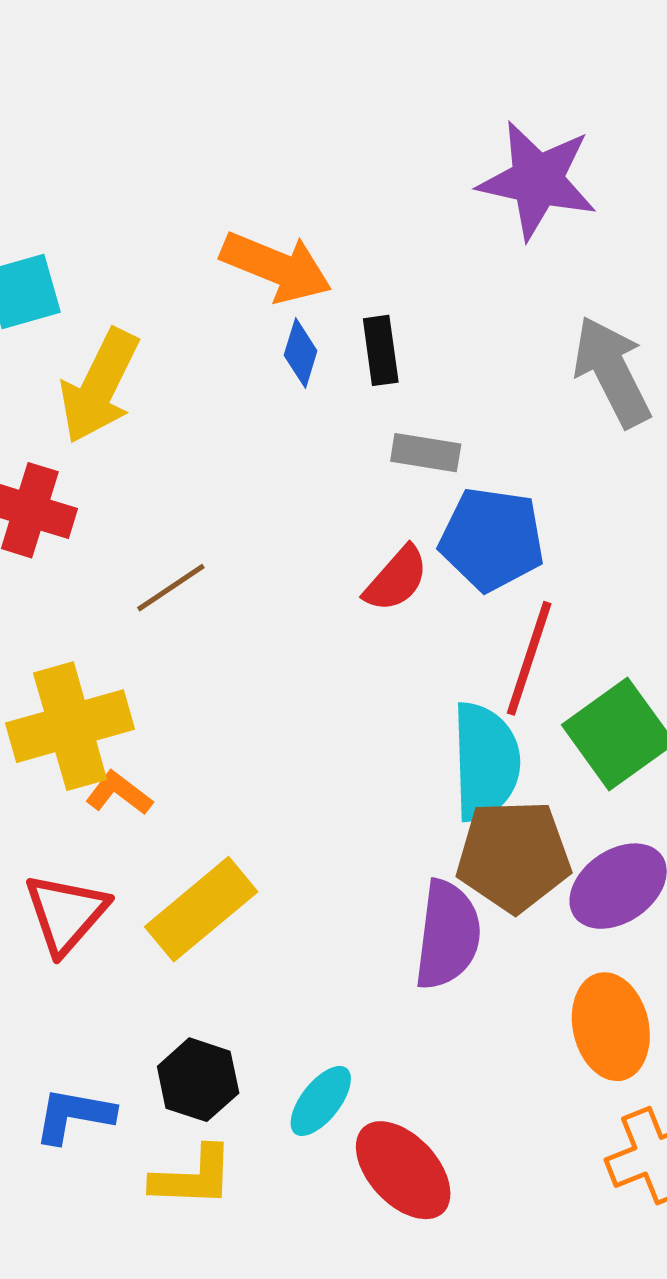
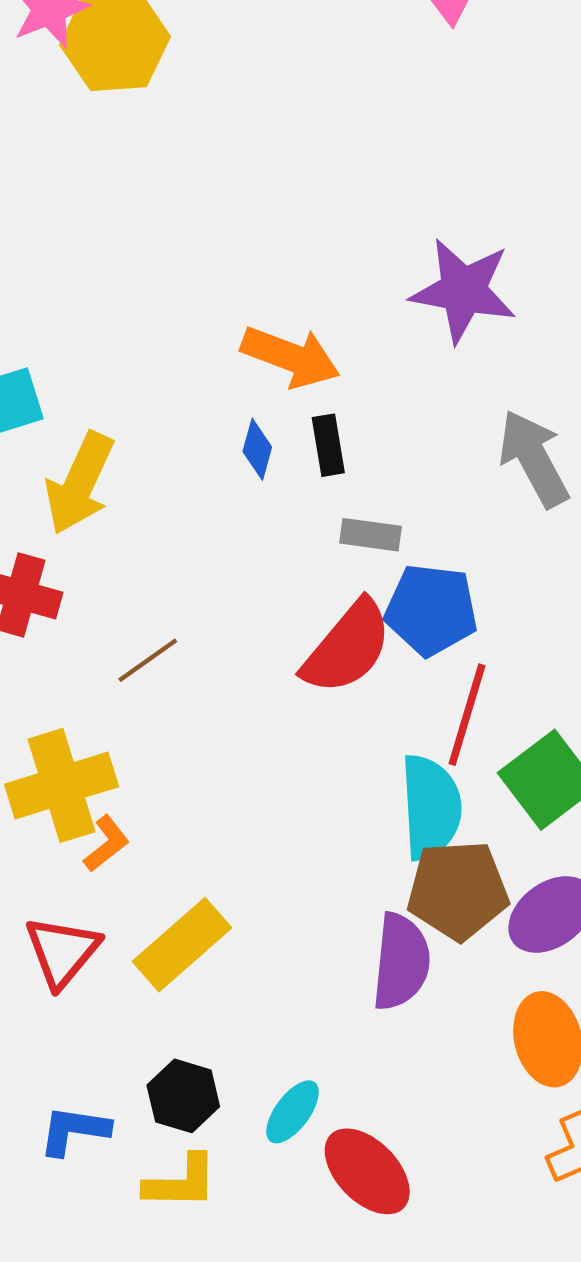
orange arrow: (276, 267) -> (291, 357), moved
red semicircle: (396, 579) -> (347, 647), size x1.6
orange L-shape: (119, 793) -> (106, 844), turned 106

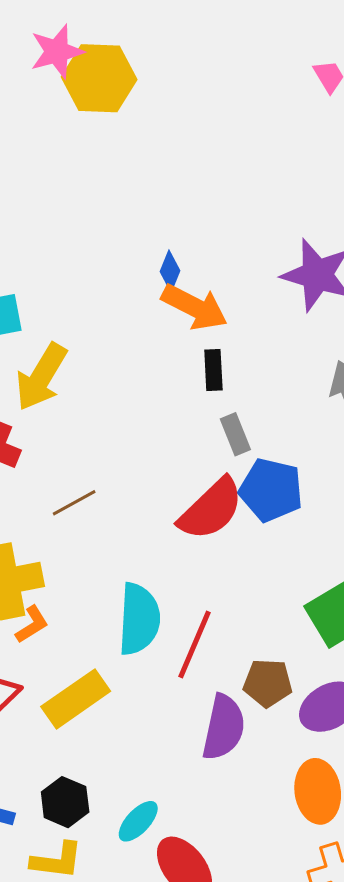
blue diamond: (257, 449) -> (170, 271), moved
gray rectangle: (371, 535) -> (235, 434), turned 54
red line: (467, 715) -> (195, 644), moved
cyan semicircle: (431, 807) -> (139, 619), moved
brown pentagon: (458, 890) -> (268, 683), size x0.7

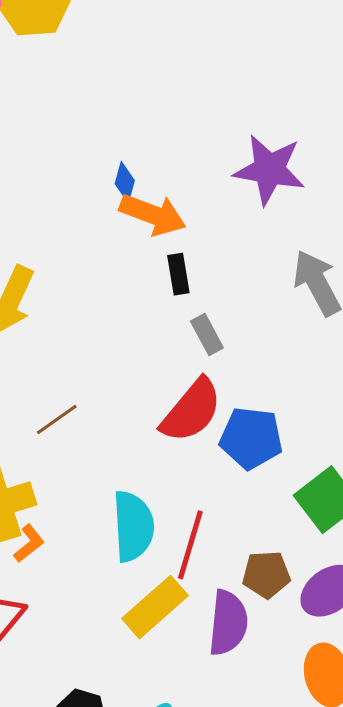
blue pentagon: (271, 490) -> (251, 438), moved
yellow rectangle: (76, 699) -> (155, 607), moved

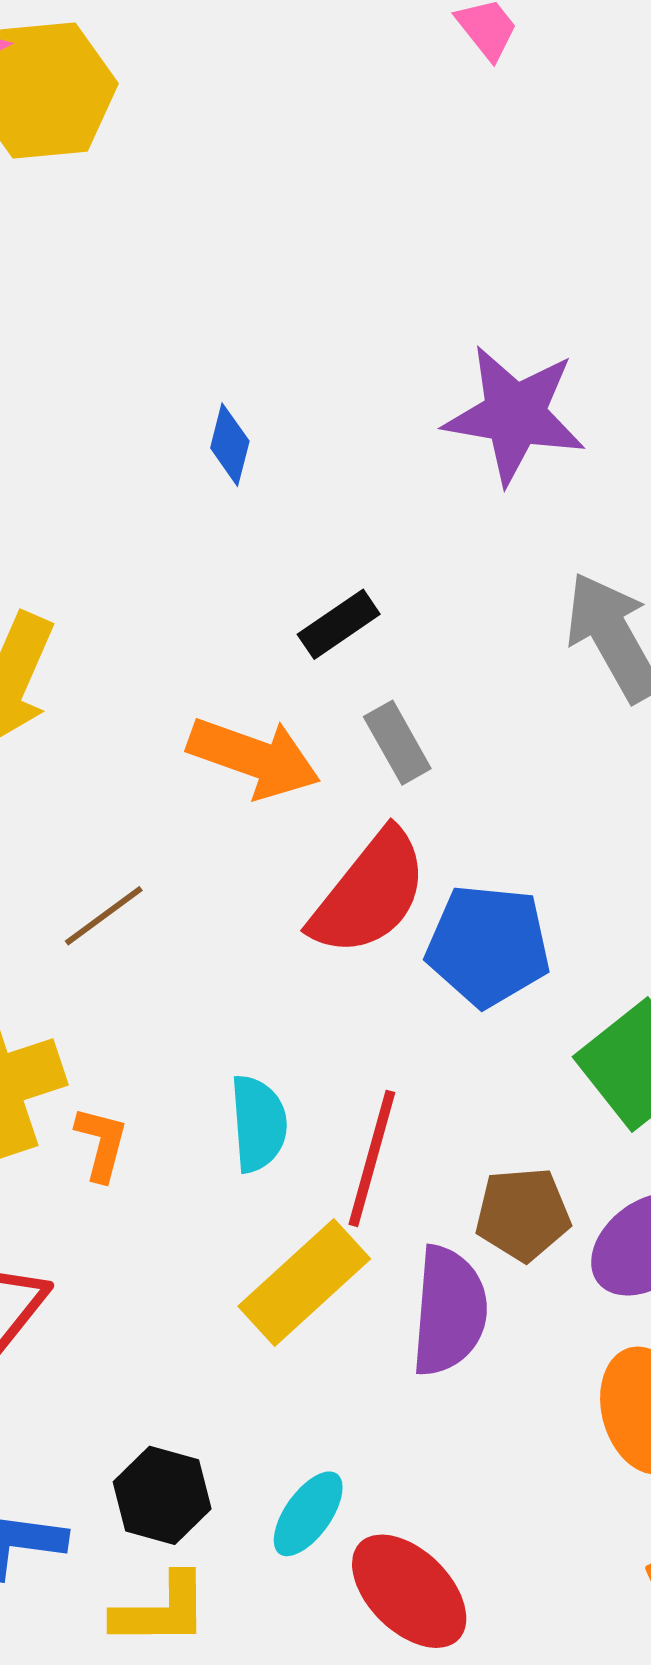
orange arrow: (153, 215) -> (254, 758), moved
black rectangle: (178, 274) -> (339, 624), turned 66
cyan semicircle: (133, 526) -> (258, 1124), size x0.7
orange L-shape: (29, 543) -> (101, 1144), moved, turned -36

